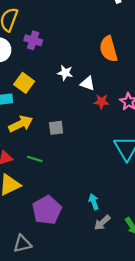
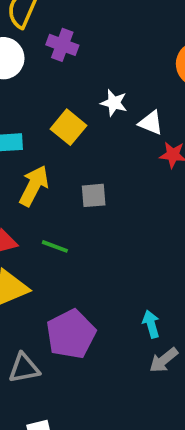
yellow square: (24, 83) -> (69, 127), moved
yellow arrow: (21, 124) -> (34, 186), turned -40
gray triangle: (22, 244) -> (24, 368), moved

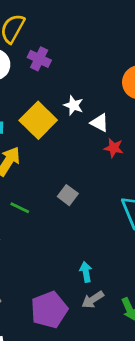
yellow square: (69, 127) -> (38, 120), size x1.4
gray square: (94, 195) -> (68, 195), moved, turned 36
purple pentagon: (71, 334) -> (49, 310), moved

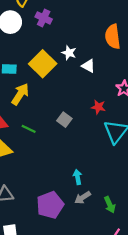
red star: (114, 148) -> (98, 107), moved

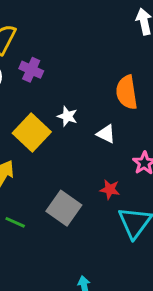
white triangle: (88, 66) -> (106, 134), moved
gray square: (64, 120) -> (64, 208), size x1.6

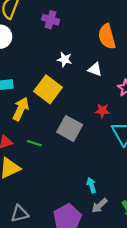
purple cross: (31, 70) -> (51, 20), moved
yellow square: (32, 132) -> (48, 89), moved

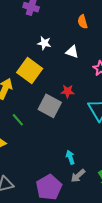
orange semicircle: (107, 37) -> (83, 22), size x0.6
red star: (102, 111) -> (68, 91), moved
green line: (34, 143) -> (18, 120), turned 32

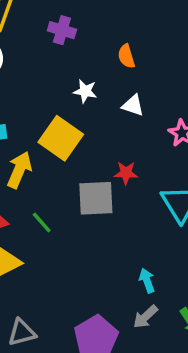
orange semicircle: (83, 22) -> (126, 56), moved
gray square: (50, 106) -> (96, 198), turned -30
cyan arrow: (70, 157) -> (147, 281), moved

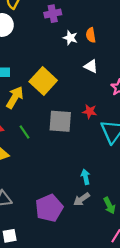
purple cross: (62, 30) -> (53, 14), turned -35
white star: (85, 91) -> (70, 38), moved
red star: (126, 173) -> (90, 111), moved

